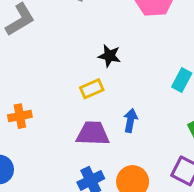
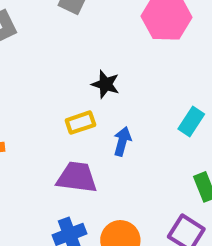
blue arrow: (130, 120) -> (122, 141), moved

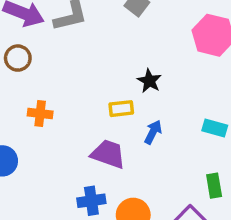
cyan rectangle: (191, 122) -> (215, 128), turned 60

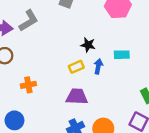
cyan rectangle: (215, 128) -> (122, 55), moved
blue arrow: (153, 132) -> (98, 66), moved

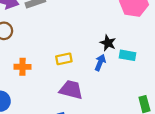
black star: (88, 45) -> (108, 43), moved
yellow rectangle: (76, 67) -> (64, 59), moved

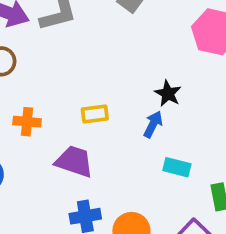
cyan rectangle: (127, 55) -> (177, 167), moved
purple trapezoid: (71, 90) -> (74, 161), moved

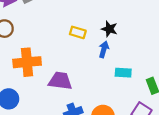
yellow rectangle: (95, 114) -> (78, 32), moved, turned 35
orange cross: (27, 122) -> (27, 62), size x1.6

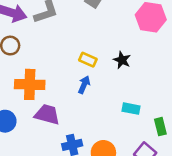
blue arrow: (104, 49) -> (84, 85), moved
purple trapezoid: (60, 81) -> (47, 114), moved

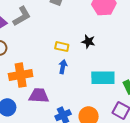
cyan rectangle: (131, 109) -> (103, 78), size x1.6

